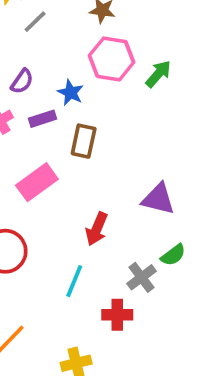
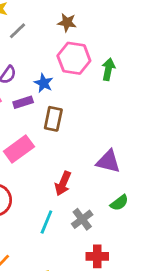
green arrow: (158, 74) -> (108, 69), turned -30
gray cross: (141, 277) -> (82, 219), moved
red cross: (117, 315) -> (97, 256), moved

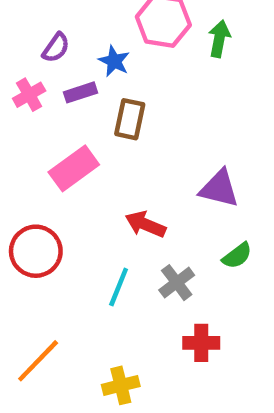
red arrow: (63, 183) -> (145, 224), turned 90

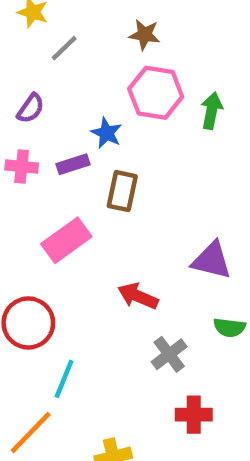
purple semicircle: (56, 48) -> (31, 108), moved
pink cross: (29, 95) -> (22, 167), turned 36
green semicircle: (237, 256) -> (229, 327), turned 44
cyan line: (119, 287) -> (64, 379), moved

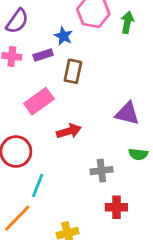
purple semicircle: (31, 108) -> (17, 21), size x1.4
red arrow: (138, 296) -> (69, 131), moved, turned 140
gray cross: (169, 354) -> (101, 171), turned 30

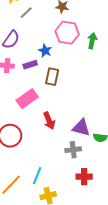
purple triangle: (127, 113) -> (81, 128), moved
red arrow: (69, 131) -> (49, 121), turned 84
cyan line: (38, 185) -> (37, 176), moved

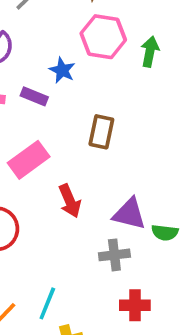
purple rectangle: (30, 65) -> (34, 96), turned 40
brown rectangle: (52, 77) -> (101, 132), moved

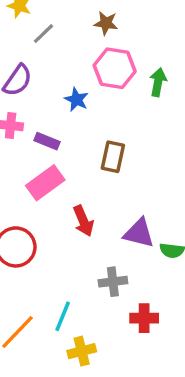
purple rectangle: (34, 96) -> (47, 141), moved
gray cross: (114, 255) -> (113, 282), moved

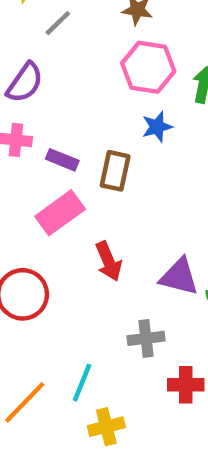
blue star: (76, 99) -> (157, 127), moved, turned 30
brown rectangle: (113, 157) -> (115, 171), moved

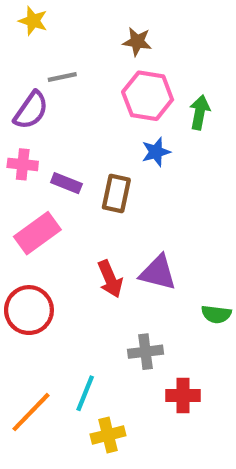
gray line: (58, 23) -> (62, 77), moved, turned 32
pink rectangle: (60, 213) -> (37, 233), moved
purple triangle: (179, 277) -> (158, 273), moved

